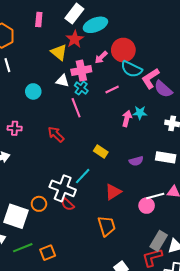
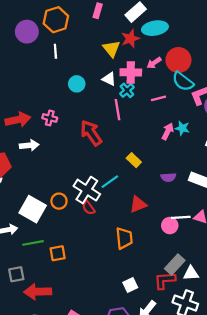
red arrow: (56, 134) -> (91, 133), size x1.4

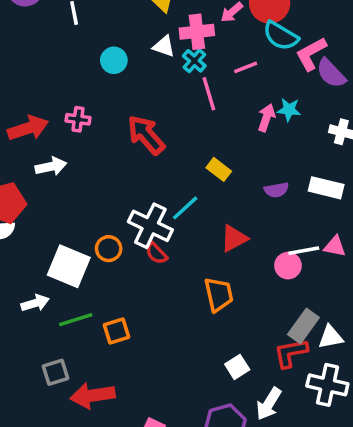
pink line: (118, 110) -> (209, 94), moved

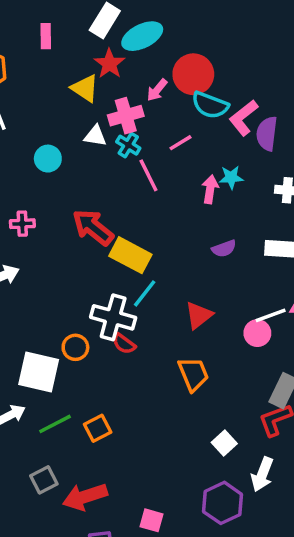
purple semicircle: (331, 73) -> (267, 134), turned 60
yellow rectangle: (219, 169) -> (130, 255), moved, size x1.6
purple semicircle: (276, 190) -> (224, 249), moved

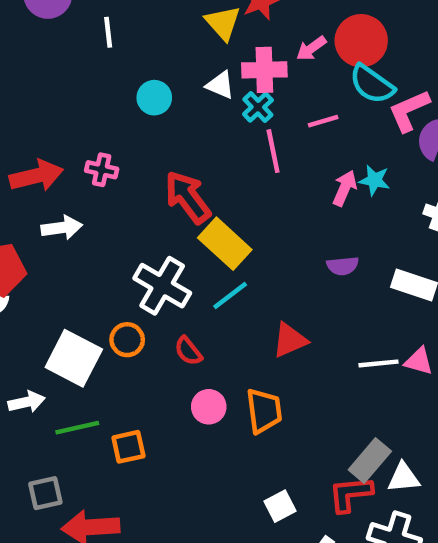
white cross: (113, 317) -> (162, 286), moved
pink circle: (257, 333) -> (209, 407), moved

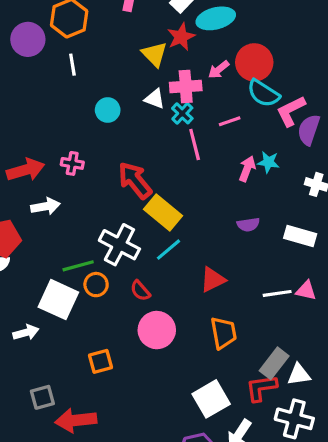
pink circle: (209, 407) -> (157, 330), size x1.5
orange trapezoid: (264, 411) -> (224, 333), moved
green line: (77, 428) -> (78, 266), moved
white square: (280, 506) -> (211, 399), size x1.6

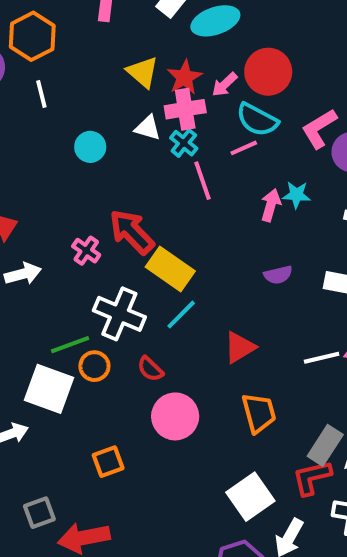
red star: (181, 37) -> (185, 77), moved
cyan semicircle: (263, 93) -> (257, 120), moved
pink cross: (72, 163) -> (86, 251), moved, turned 30

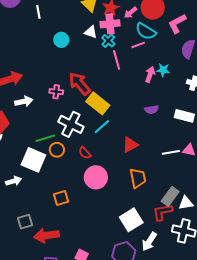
pink L-shape: (319, 129) -> (177, 23), moved
pink cross: (86, 251) -> (56, 92), turned -32

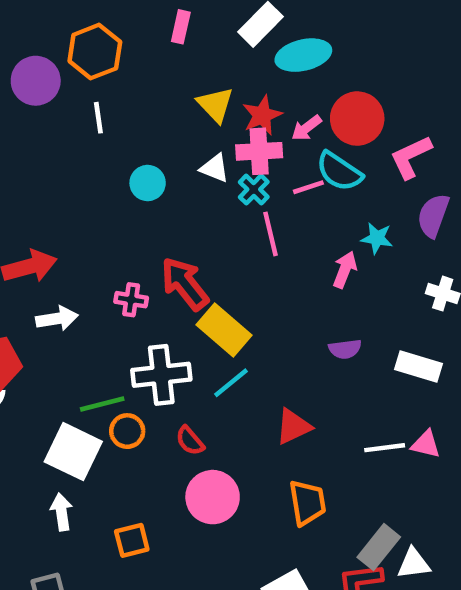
pink line: (138, 45) -> (308, 187), moved
cyan star: (163, 70) -> (377, 238), moved
white cross: (71, 124) -> (161, 375), turned -35
white arrow: (14, 181) -> (61, 512), moved, turned -84

